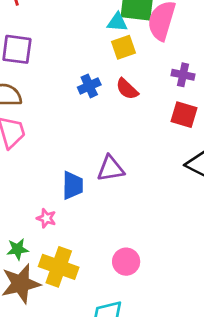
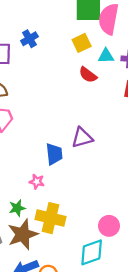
cyan triangle: (117, 22) -> (106, 56), moved
blue cross: (89, 86) -> (29, 39), moved
pink circle: (126, 262) -> (109, 226), moved

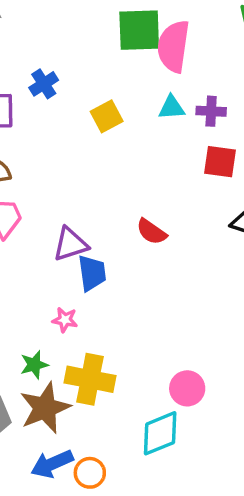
yellow square: (82, 43) -> (107, 116), moved
red semicircle: (88, 75) -> (151, 232), moved
purple triangle: (82, 138) -> (70, 244), moved

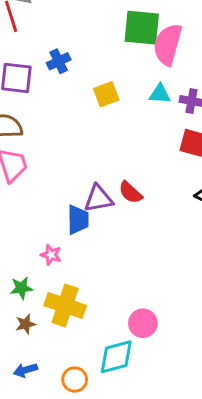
purple triangle: (70, 244) -> (98, 199), moved
brown star: (45, 408) -> (26, 324), size x0.5
blue arrow: (52, 464) -> (25, 370), size x0.7
orange circle: (90, 473) -> (75, 380), moved

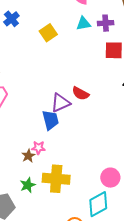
green star: (21, 288) -> (28, 185), moved
brown star: (26, 324) -> (28, 156), moved

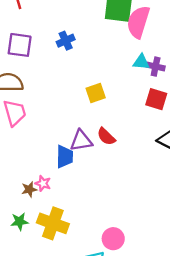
blue cross: (11, 19) -> (66, 41), moved
cyan triangle: (83, 24) -> (141, 62), moved
yellow square: (48, 33) -> (96, 93), moved

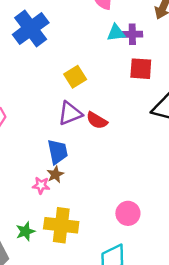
blue cross: (66, 41) -> (31, 29), size x1.8
purple triangle: (81, 141) -> (70, 113), moved
brown star: (29, 189) -> (55, 174), moved
pink circle: (113, 239) -> (128, 213), moved

